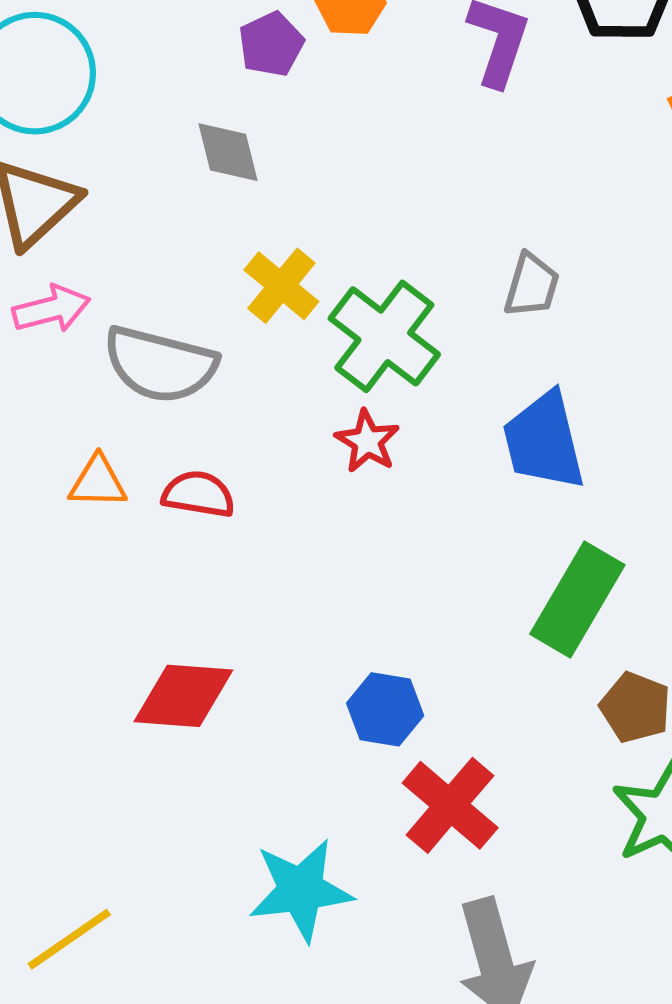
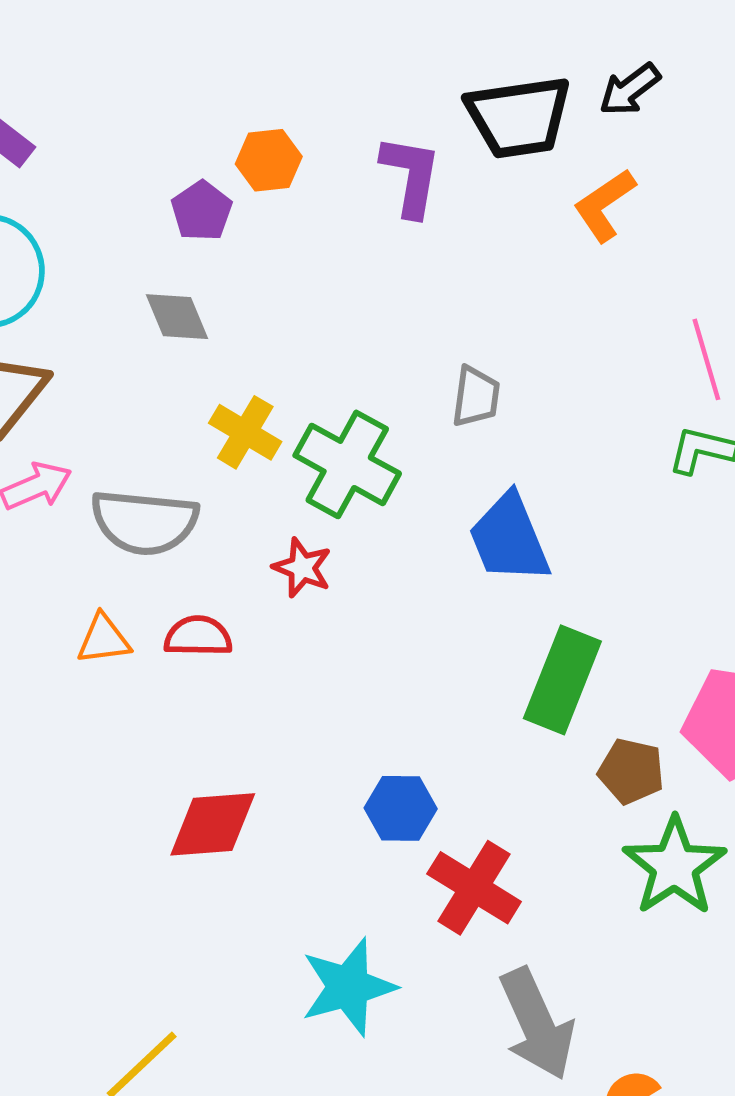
red star: (367, 441) -> (302, 568), moved

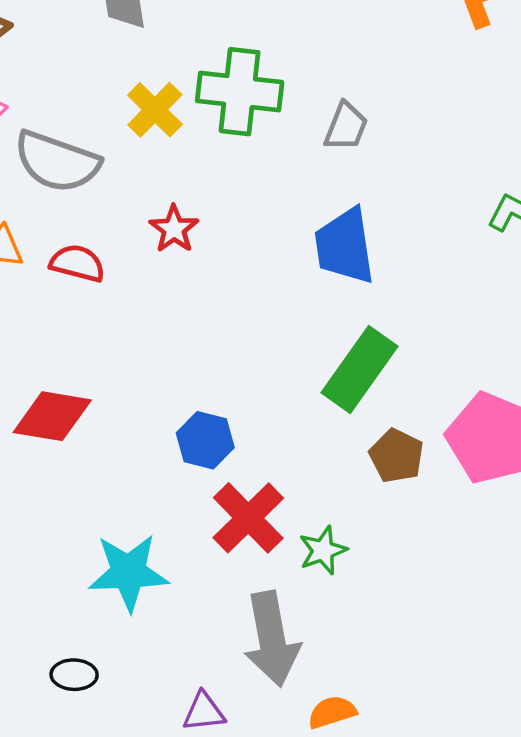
green cross: (347, 464) -> (240, 92), moved, turned -36
green star: (674, 866) -> (323, 550), moved, size x0.6

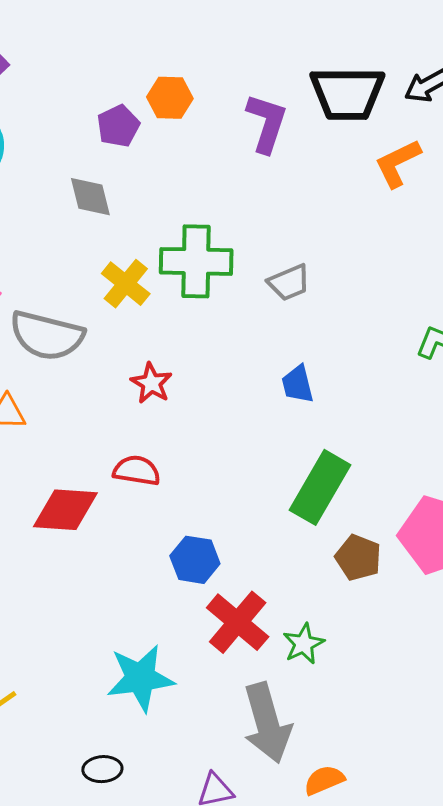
gray trapezoid: (346, 126) -> (289, 282), turned 51
blue trapezoid: (345, 246) -> (298, 384), size x0.6
red semicircle: (77, 263) -> (137, 471), moved
red diamond: (52, 416) -> (65, 510), moved

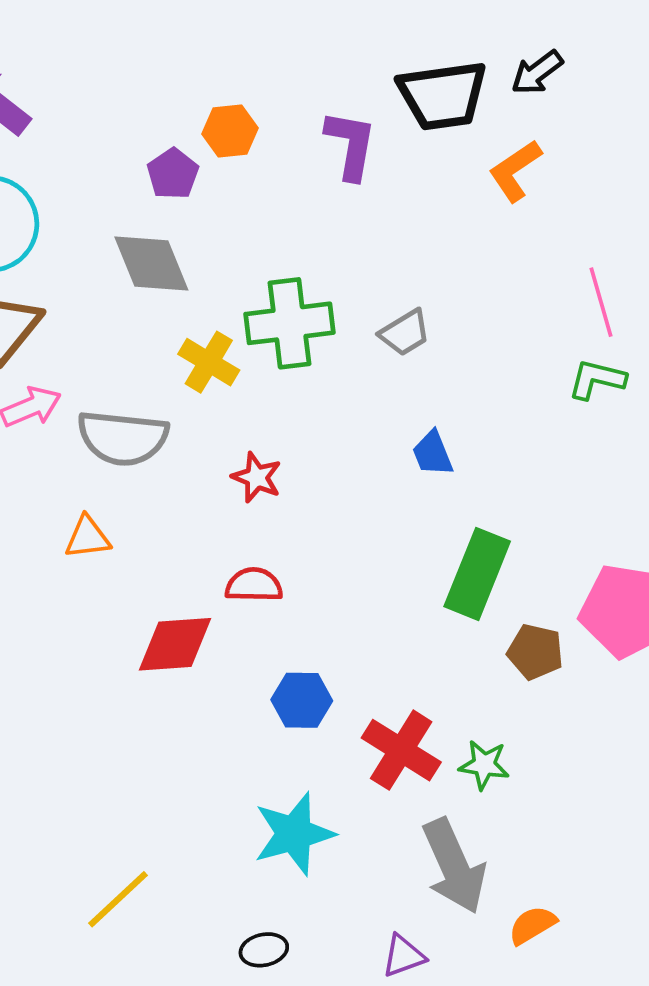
gray diamond: (90, 197) -> (151, 263), size x1.4
blue hexagon: (195, 560) -> (302, 700), moved
green star: (304, 644) -> (484, 765), turned -30

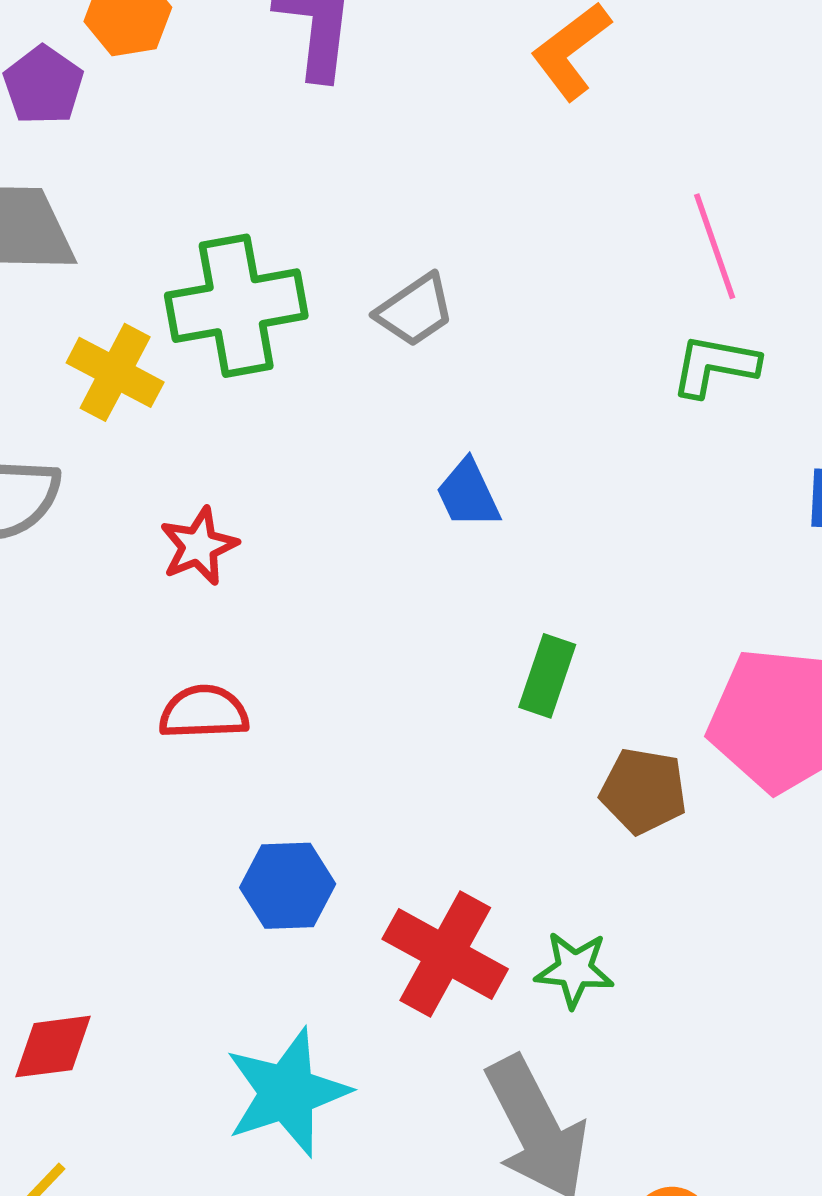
red star: (257, 477) -> (199, 546), turned 30
green rectangle: (477, 574) -> (547, 676), size x0.6
red diamond: (175, 644) -> (53, 1047), moved, size x0.7

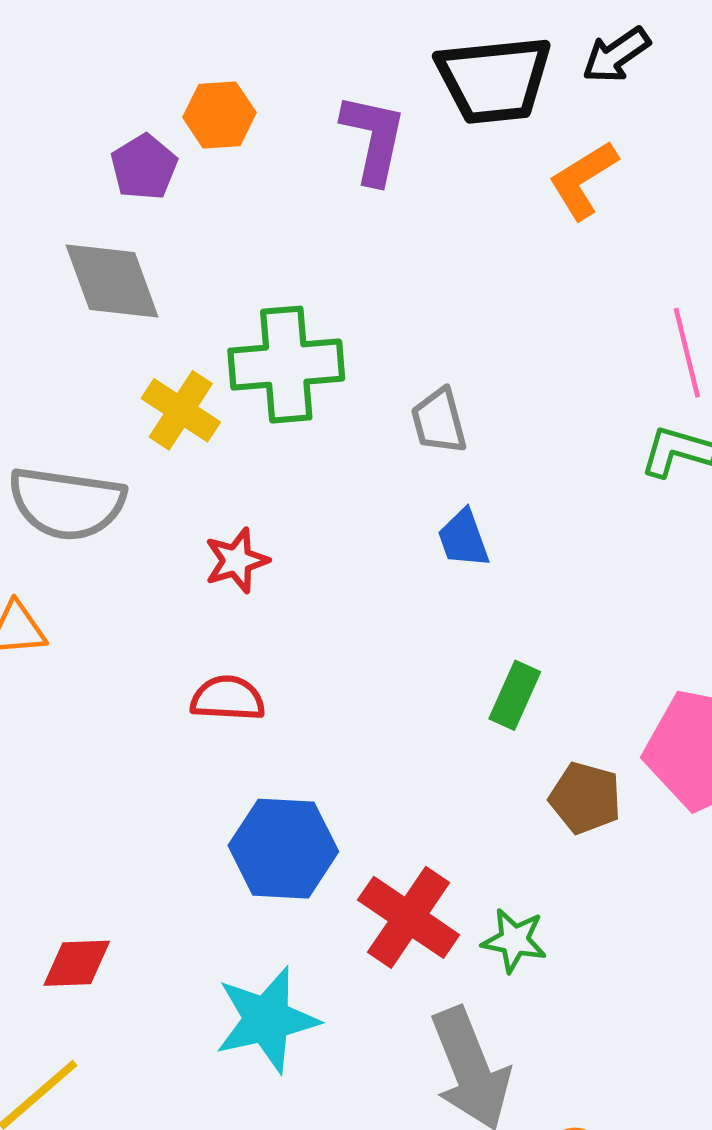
gray trapezoid: (415, 310) -> (439, 421), moved, turned 104
blue hexagon: (288, 886) -> (283, 849), size x1.4

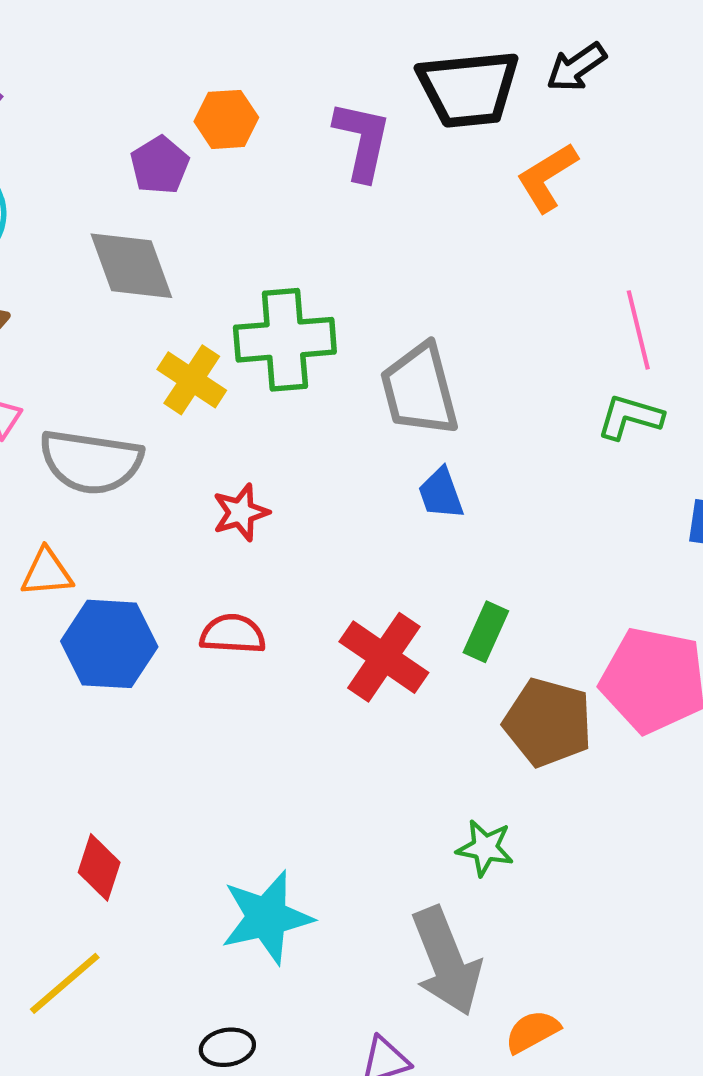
gray trapezoid: (439, 421) -> (419, 390), size x1.6
brown pentagon: (585, 798) -> (548, 722), size x1.4
blue hexagon: (283, 849) -> (109, 644), moved
red cross: (409, 917) -> (384, 657), moved
red diamond: (77, 963) -> (99, 867), turned -70

